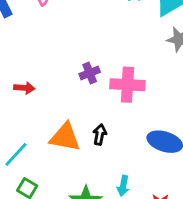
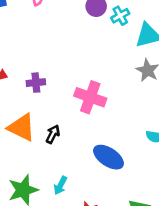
purple cross: (90, 73) -> (36, 83), moved

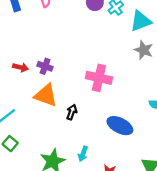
purple cross: (36, 83) -> (45, 66), moved, turned 32
orange triangle: (22, 127) -> (46, 95), moved

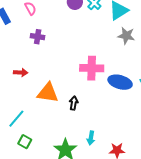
purple cross: (45, 66) -> (38, 37), moved
blue ellipse: (120, 126) -> (120, 82), moved

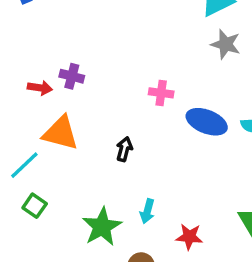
purple cross: (38, 37) -> (72, 76), moved
pink cross: (92, 68) -> (161, 93), size x0.6
orange triangle: (48, 93) -> (61, 133), moved

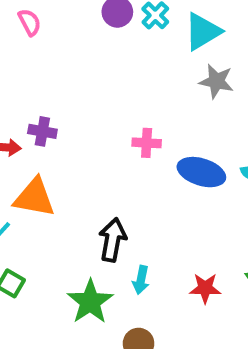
black arrow: (124, 149) -> (112, 240), moved, size x1.5
red star: (189, 237) -> (205, 288), moved

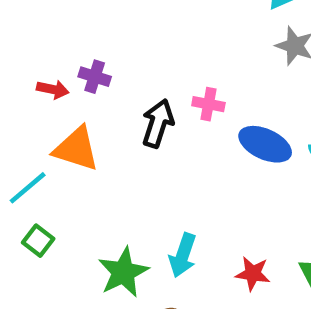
black arrow: (112, 240) -> (158, 123), moved
cyan arrow: (141, 280) -> (183, 255), size x1.4

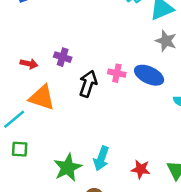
purple cross: (95, 77) -> (63, 57), moved
blue ellipse: (265, 144) -> (149, 75), moved
green square: (38, 241) -> (20, 149), turned -35

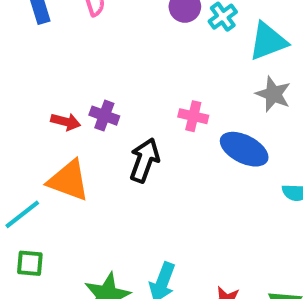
red arrow: (29, 64) -> (66, 122), moved
pink cross: (117, 73) -> (193, 116), moved

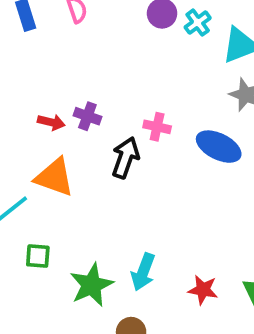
pink cross: (193, 116) -> (157, 127), moved
green square: (30, 263) -> (38, 256), moved

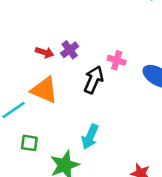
purple cross: (87, 116) -> (70, 50), turned 30
cyan arrow: (143, 272) -> (90, 137), moved

